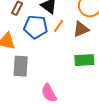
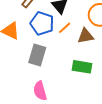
gray rectangle: (21, 66) -> (37, 55), moved

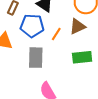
orange line: (65, 28) -> (56, 34), moved

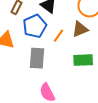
blue pentagon: (32, 26) -> (35, 26), turned -30

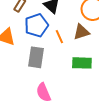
orange line: (58, 36) -> (59, 37), turned -64

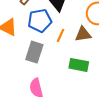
orange line: (59, 37) -> (61, 35), turned 40

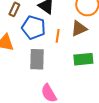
blue pentagon: (40, 21) -> (34, 27), turned -30

